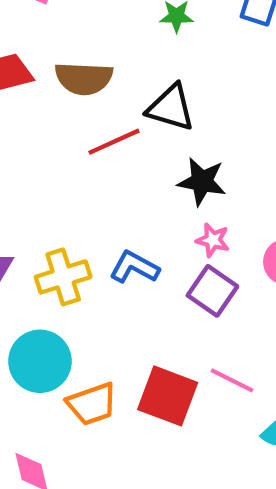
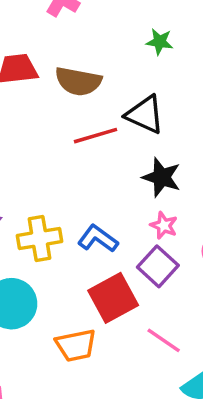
red square: (168, 396) -> (113, 298), moved, turned 33
orange trapezoid: (92, 404) -> (76, 345), moved

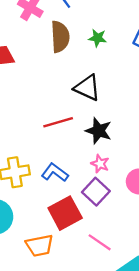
brown semicircle: (78, 81) -> (60, 37), moved, turned -104
red line: (96, 136) -> (58, 122), moved

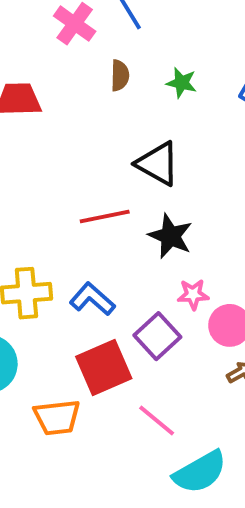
brown semicircle: (60, 37) -> (120, 75), size x0.6
pink star: (100, 164) -> (193, 294), moved, turned -30

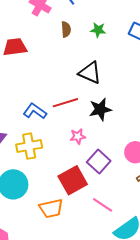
black star: (170, 236) -> (100, 109), turned -30
pink star: (193, 294) -> (78, 136), moved
blue L-shape: (92, 299) -> (35, 111), moved

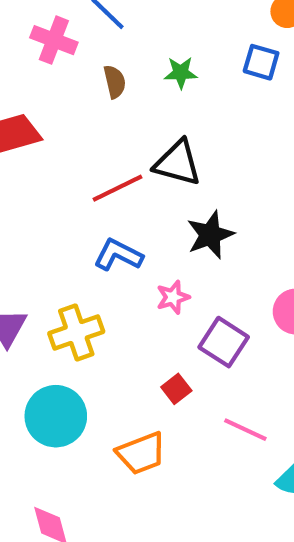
red line: (65, 103) -> (118, 188), moved
blue L-shape: (35, 111) -> (118, 255), moved
red square: (73, 180) -> (176, 389), size x0.5

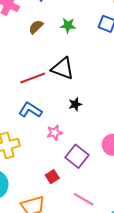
brown semicircle: (115, 82) -> (36, 27), turned -126
black star: (210, 235) -> (75, 104), size x0.6

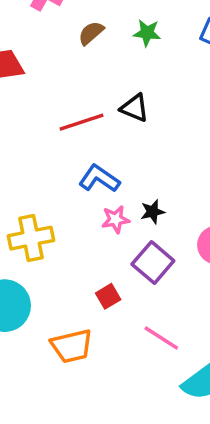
black triangle: (63, 68) -> (134, 108), size x0.7
black star: (75, 104) -> (153, 212), moved
blue L-shape: (30, 110) -> (99, 179), moved

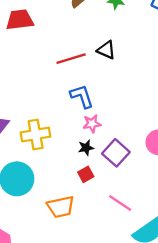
blue L-shape: (99, 179) -> (82, 96), turned 36
black star: (153, 212) -> (86, 148), moved

